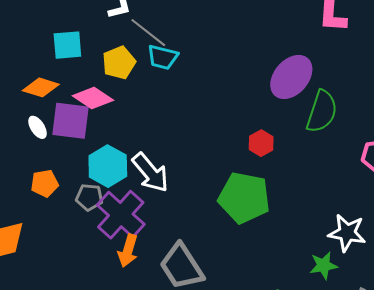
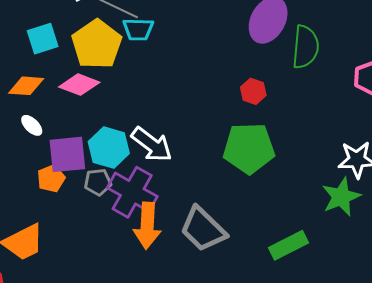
yellow pentagon: (119, 63) -> (97, 44), size x1.5
purple square: (70, 121) -> (67, 154), moved
orange arrow: (128, 251) -> (147, 226), size x1.4
green star: (323, 265) -> (341, 197), size x1.4

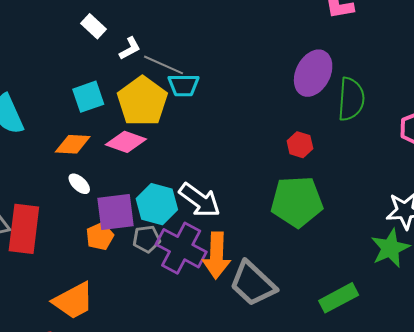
orange arrow: (147, 226) -> (217, 255), moved

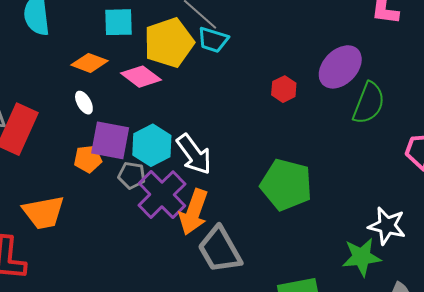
red hexagon: (300, 145) -> (284, 89), moved

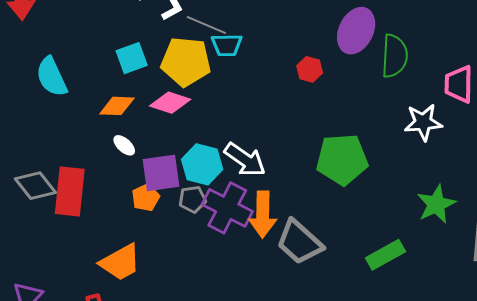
yellow pentagon: (169, 43) -> (186, 62), turned -30
white star: (387, 226) -> (423, 122), moved

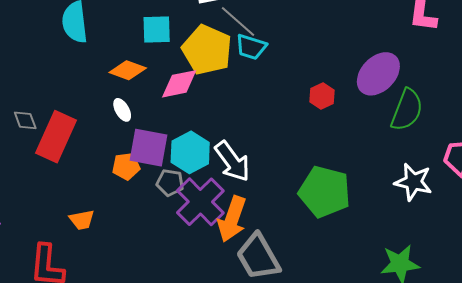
pink diamond: (170, 103) -> (179, 84), turned -48
gray diamond: (35, 186) -> (25, 120), size x0.6
orange trapezoid: (120, 262) -> (82, 220), size x0.6

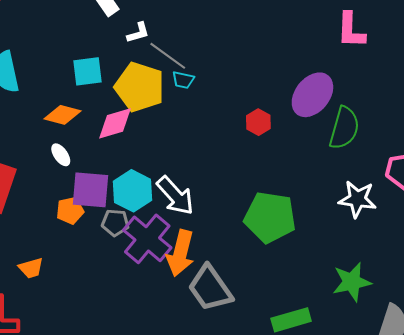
cyan trapezoid: (251, 47) -> (183, 80), size x0.7

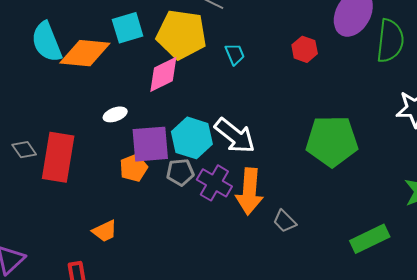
cyan trapezoid: (183, 80) -> (235, 54), moved, turned -115
orange diamond: (62, 115) -> (85, 53), moved, size x1.4
white ellipse: (61, 155) -> (115, 114), turned -65
purple cross: (147, 239) -> (214, 183), size x0.7
gray trapezoid: (210, 288) -> (285, 221), size x0.5

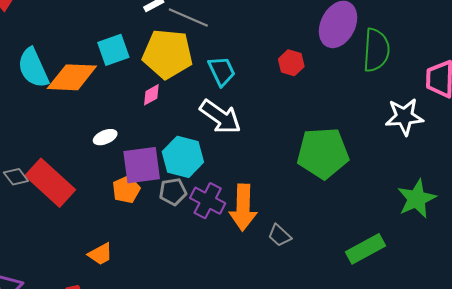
cyan trapezoid: (235, 54) -> (222, 71), size x1.4
pink diamond: (163, 74) -> (151, 95), size x0.6
white arrow: (235, 136) -> (220, 117), moved
red rectangle: (58, 157) -> (50, 183), turned -54

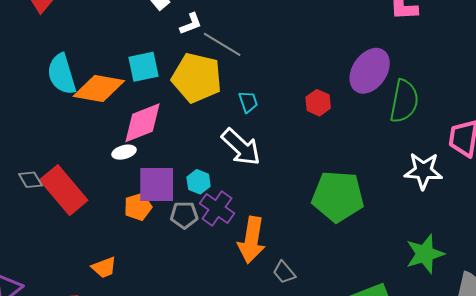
cyan trapezoid: (222, 71) -> (248, 102), size x0.7
pink diamond: (151, 95) -> (142, 123), moved, size x2.0
cyan hexagon: (183, 157) -> (199, 182), size x0.6
purple cross: (208, 201) -> (217, 208), moved

